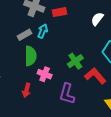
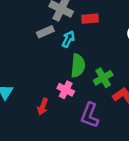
gray rectangle: (24, 35) -> (45, 32), moved
green semicircle: (31, 56) -> (78, 66), moved

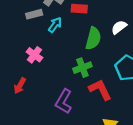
green semicircle: (78, 66) -> (93, 38), moved
pink cross: (66, 90) -> (34, 55), moved

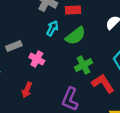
gray rectangle: (34, 14) -> (14, 46), moved
green semicircle: (93, 38) -> (76, 36), moved, turned 45

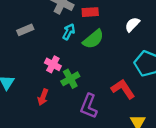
gray rectangle: (14, 46) -> (25, 30), moved
green cross: (83, 65) -> (70, 79), moved

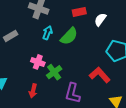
red rectangle: (90, 12) -> (79, 12), moved

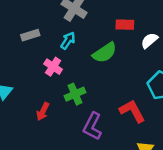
cyan arrow: (47, 33) -> (68, 41), moved
pink cross: (38, 62) -> (53, 67), moved

